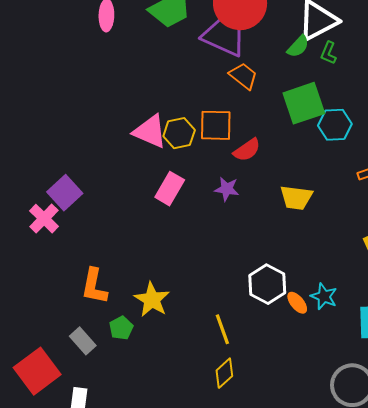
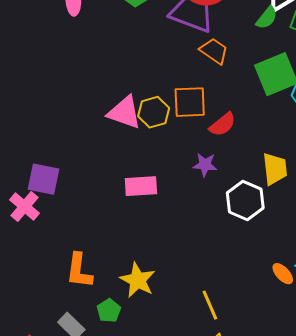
pink rectangle: (170, 189) -> (141, 186), moved, turned 60
purple square: (65, 193) -> (43, 179), turned -32
yellow trapezoid: (296, 198) -> (275, 169), turned -100
white hexagon: (267, 284) -> (245, 200), moved

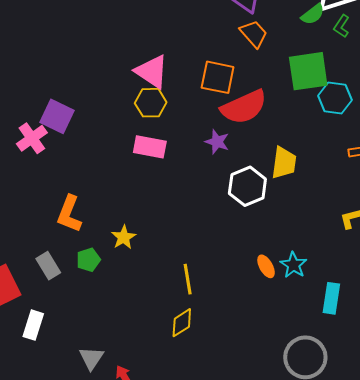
yellow hexagon: (154, 112) -> (151, 103), moved
red semicircle: (222, 125) -> (244, 107), size x1.6
yellow star: (138, 280) -> (124, 237), size x0.7

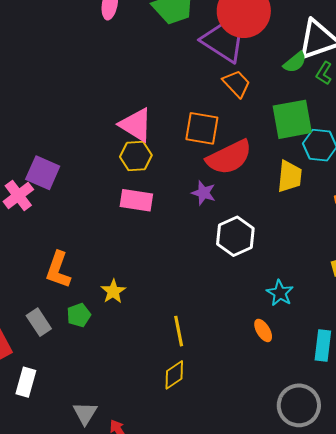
yellow trapezoid: (284, 163) -> (290, 176), moved
cyan star: (293, 265) -> (280, 293), moved
orange ellipse: (266, 266) -> (263, 330), moved

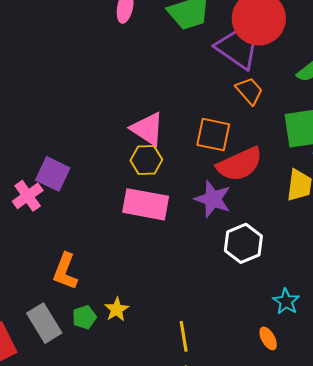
purple star: (204, 193) -> (213, 199), size x1.5
pink rectangle: (136, 200) -> (146, 204), size x1.4
yellow star: (113, 291) -> (117, 309), moved
gray rectangle: (39, 322) -> (44, 323), size x1.4

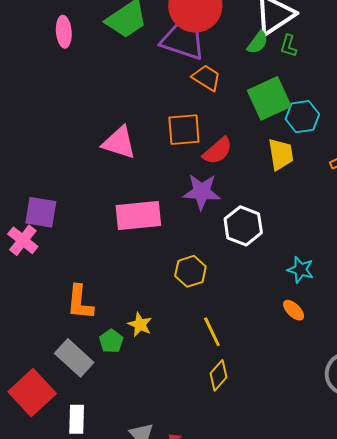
yellow hexagon: (146, 160) -> (190, 271), moved
red semicircle: (240, 164) -> (218, 151), size x0.7

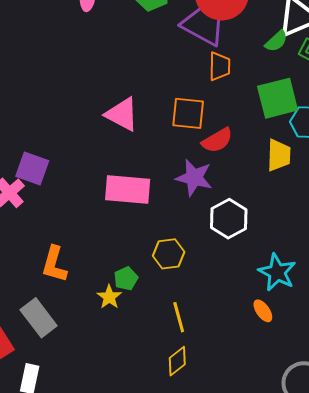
orange trapezoid: (206, 78) -> (220, 66), turned 48
cyan star: (301, 270) -> (277, 272), size x1.4
green pentagon: (111, 341) -> (126, 278), moved

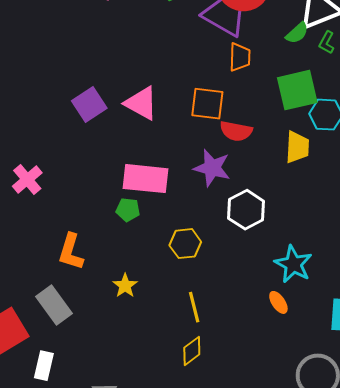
red semicircle: (217, 140) -> (236, 131), turned 40
purple square: (32, 169) -> (89, 105), moved, turned 36
green pentagon: (126, 278) -> (128, 210), moved, turned 30

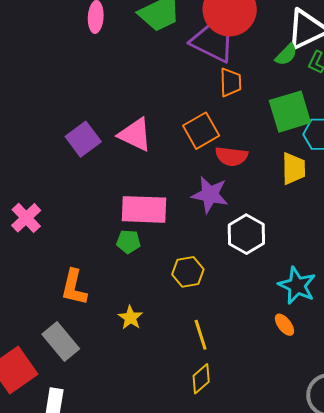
orange square: (207, 104) -> (201, 131), turned -33

